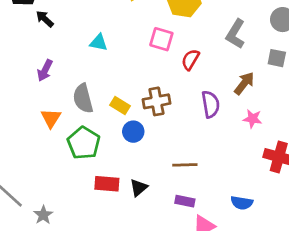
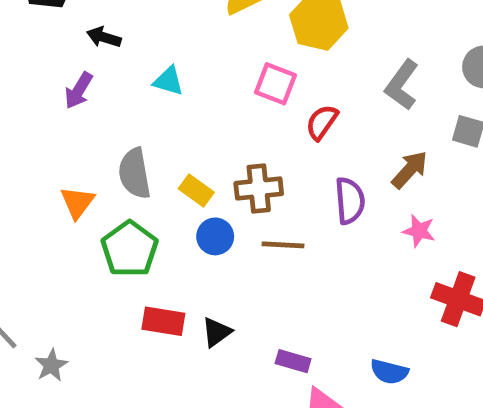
black arrow: (45, 19) -> (104, 37), moved, turned -30
purple arrow: (45, 70) -> (79, 90), moved
brown line: (185, 165) -> (283, 245), moved

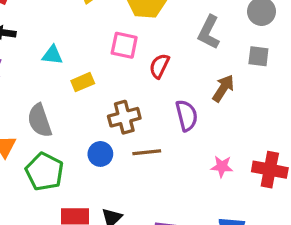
yellow rectangle: (196, 190) -> (83, 82), moved, turned -50
pink star: (419, 231) -> (222, 167), moved

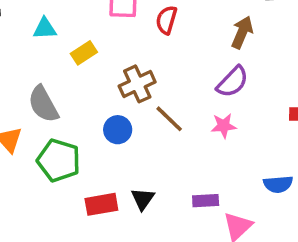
purple semicircle: (187, 115) -> (232, 82), moved, turned 68
brown line: (147, 152) -> (169, 119), turned 60
pink star: (222, 167) -> (224, 126), moved

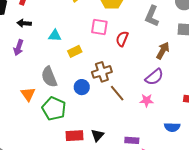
blue circle: (118, 130) -> (82, 87), moved
blue semicircle: (278, 184) -> (172, 127), moved

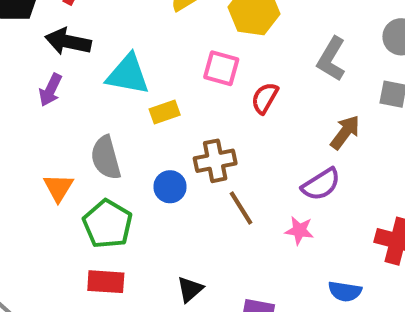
black arrow: (24, 23) -> (68, 42), size x1.5
cyan triangle: (55, 36) -> (128, 74), size x1.6
red rectangle: (74, 136) -> (106, 282), moved

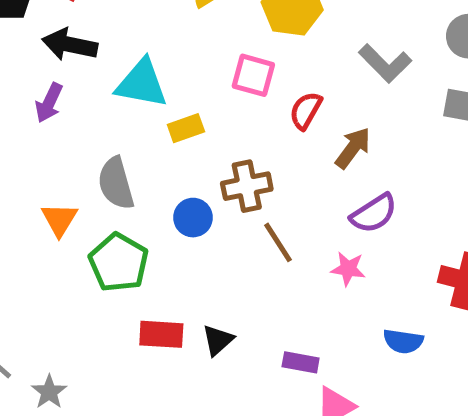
gray L-shape: (331, 59) -> (385, 63), turned -75
brown arrow: (345, 132) -> (353, 148), moved
red rectangle: (106, 282) -> (161, 334), moved

